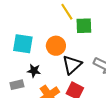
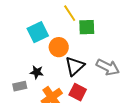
cyan square: (23, 44) -> (38, 32), moved, turned -35

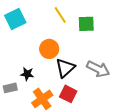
green square: (87, 27) -> (86, 24), moved
cyan square: (38, 32) -> (15, 19), moved

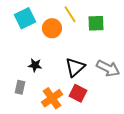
orange circle: (49, 49) -> (52, 28), moved
black star: (27, 74) -> (35, 65), moved
gray rectangle: (10, 88) -> (20, 87), turned -64

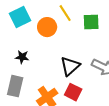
black star: (35, 65) -> (22, 57), moved
gray rectangle: (20, 87) -> (15, 86), size x1.5

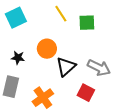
orange circle: (47, 27) -> (47, 49), moved
red square: (73, 92) -> (86, 93), moved

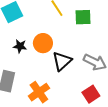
black star: (18, 58) -> (20, 46), moved
red square: (86, 93) -> (91, 94), moved, turned 30

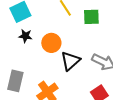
black star: (20, 46) -> (25, 36), moved

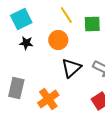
orange circle: (51, 43) -> (58, 40), moved

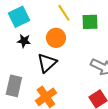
black triangle: (71, 68) -> (47, 63), moved

